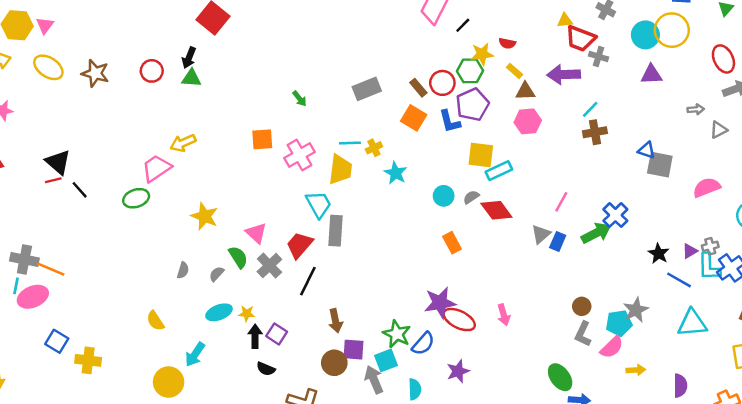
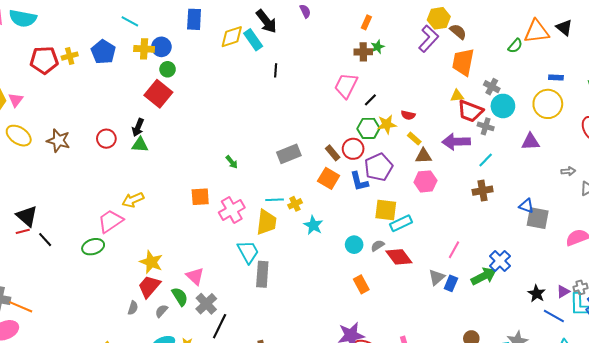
cyan circle: (645, 35) -> (503, 106), moved
green hexagon: (470, 71) -> (368, 128), moved
cyan line: (590, 109) -> (486, 160), moved
red trapezoid: (299, 245) -> (149, 286), moved
black line: (308, 281) -> (220, 326), moved

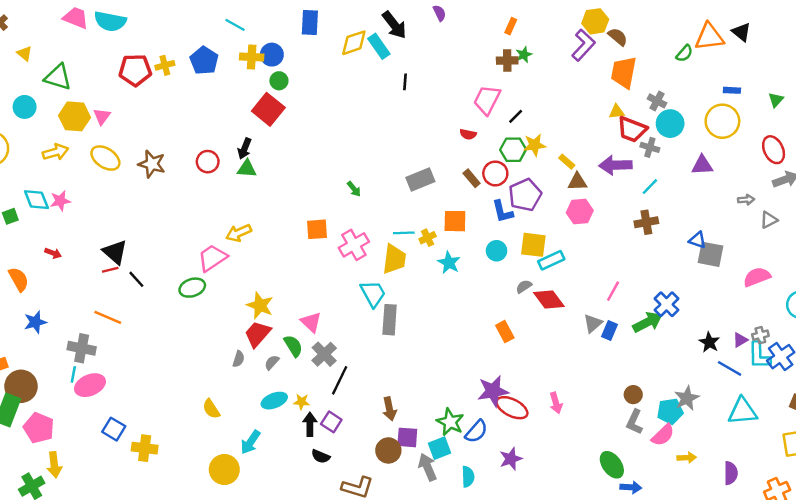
red semicircle: (408, 115) -> (468, 134), moved
orange square: (329, 178) -> (455, 221), moved, turned -30
cyan circle: (354, 245) -> (497, 251), moved
orange line: (21, 307) -> (108, 317), moved

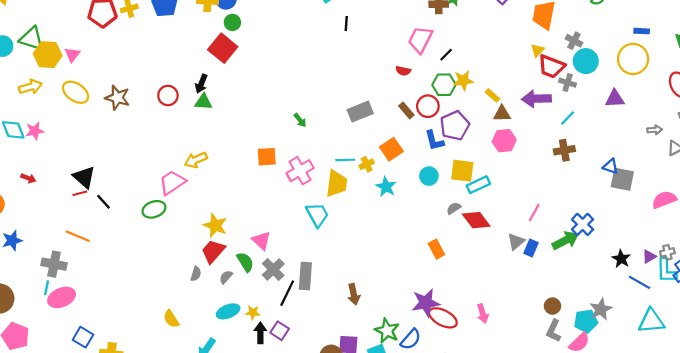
green triangle: (58, 77) -> (32, 39), moved
yellow triangle: (617, 112) -> (537, 50), turned -40
orange square: (455, 221) -> (391, 149), turned -35
gray rectangle: (390, 320) -> (305, 276), moved
brown arrow: (390, 409) -> (354, 294), moved

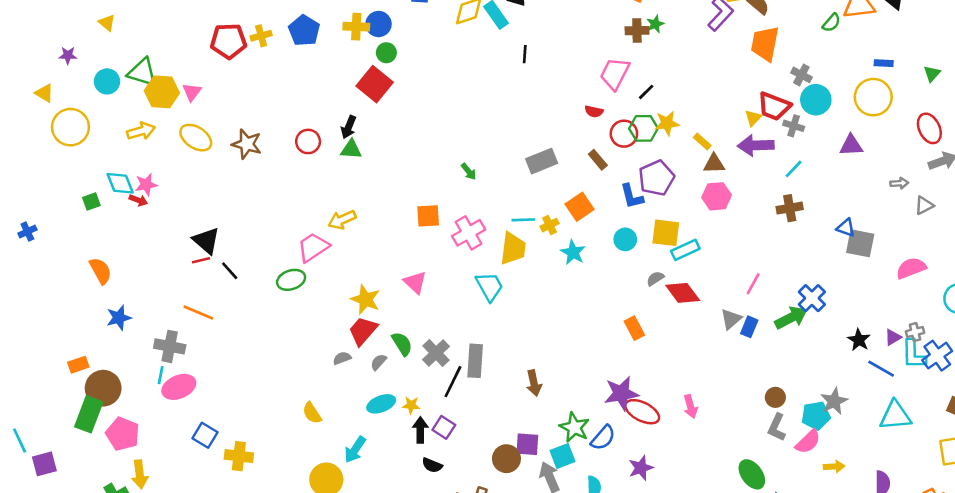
yellow triangle: (537, 50) -> (753, 118), moved
red circle: (428, 106) -> (624, 134), moved
red arrow: (28, 178) -> (138, 200), moved
pink triangle: (261, 240) -> (415, 282), moved
gray semicircle: (196, 274) -> (342, 358), turned -128

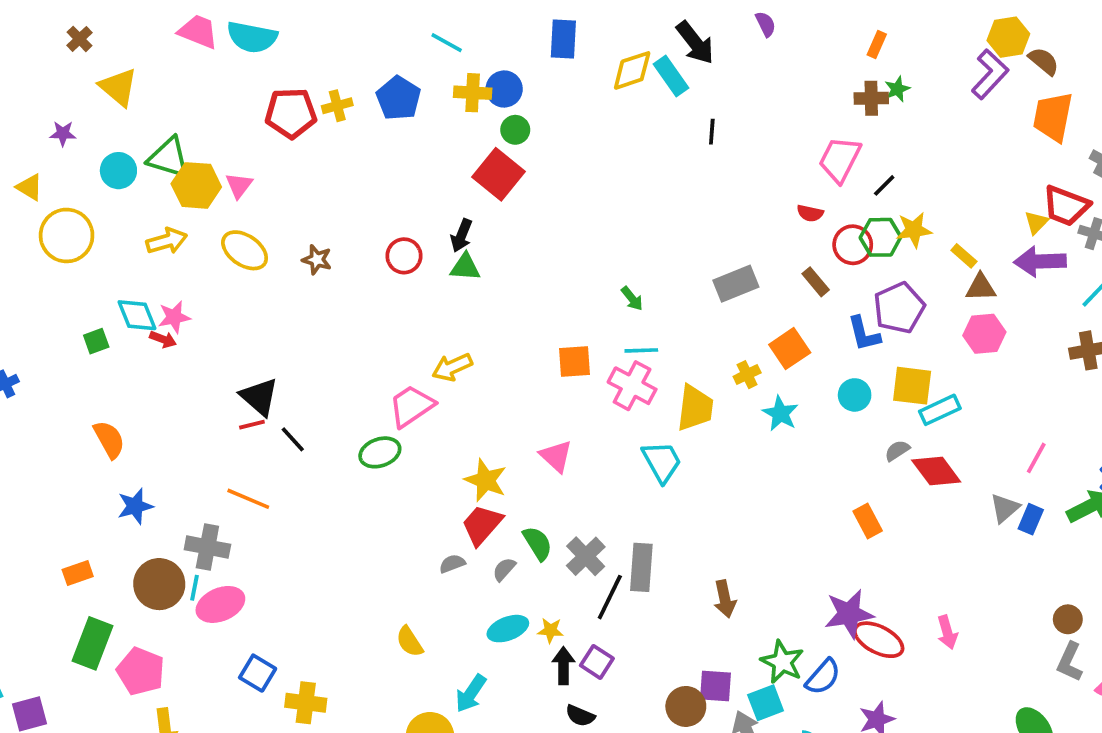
yellow triangle: (107, 23) -> (118, 87), size x1.6
brown star: (247, 144) -> (317, 260), size x0.7
cyan line: (523, 220) -> (641, 350), moved
pink cross: (469, 233) -> (632, 386), turned -32
brown circle: (103, 388) -> (159, 584), moved

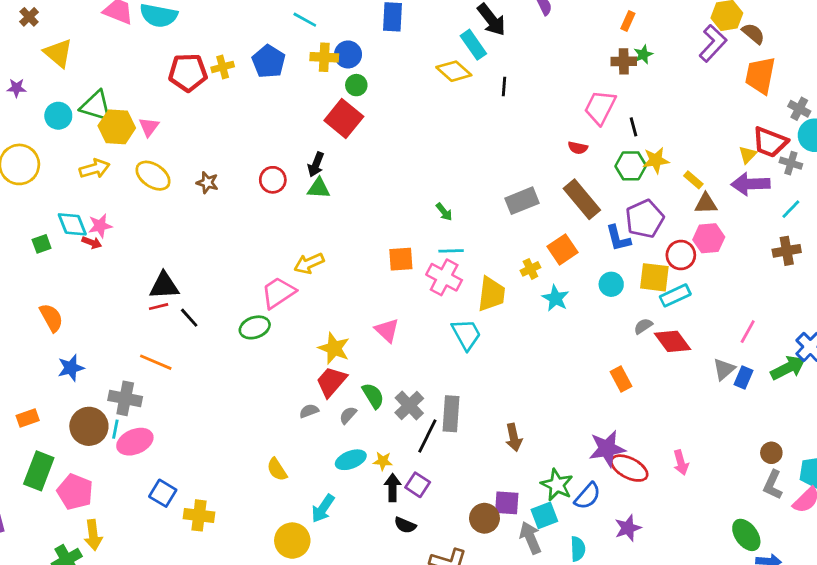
yellow diamond: (632, 70) -> (454, 71), moved, turned 60
black line: (884, 185) -> (633, 127), turned -60
red circle: (853, 245) -> (681, 255), moved
brown rectangle: (816, 282) -> (582, 199), size x1.8
black triangle: (259, 397) -> (164, 286), turned -44

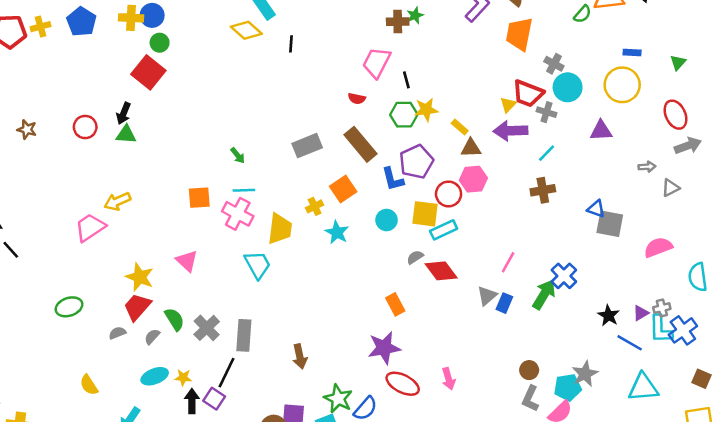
green ellipse: (255, 327) -> (69, 307), moved
green arrow: (788, 368) -> (544, 294), turned -32
black line: (427, 436) -> (227, 373), moved
purple star: (607, 449) -> (384, 348), moved

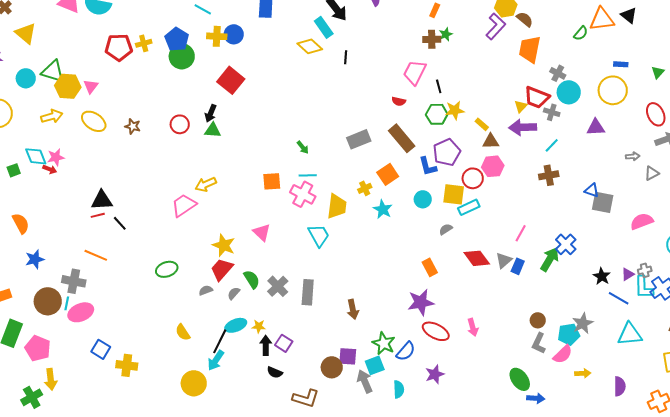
green circle: (160, 43) -> (182, 56), moved, size x1.6
red diamond: (441, 271) -> (477, 258), moved
black line: (227, 373) -> (220, 341), moved

